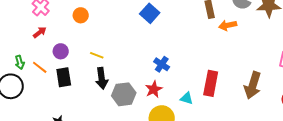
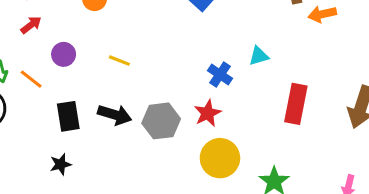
black rectangle: (64, 77) -> (68, 116), moved
black arrow: (102, 78) -> (115, 115), moved, turned -65
cyan triangle: (187, 98) -> (259, 56), moved, turned -32

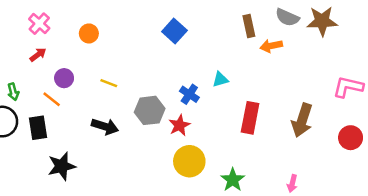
orange line: (31, 79) -> (52, 99), moved
black rectangle: (68, 116) -> (38, 128), moved
gray hexagon: (161, 121) -> (150, 110), moved
black star: (60, 164) -> (62, 166), size x1.6

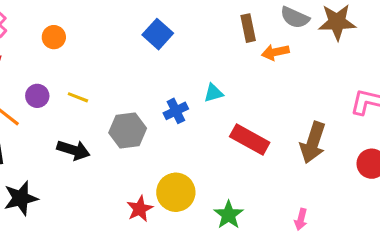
purple circle: (64, 78) -> (37, 96), moved
blue cross: (189, 94) -> (176, 111), turned 30
red rectangle: (250, 118) -> (250, 140), turned -72
red star: (179, 125) -> (140, 209), moved

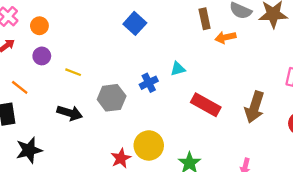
orange circle: (54, 37) -> (39, 26), moved
purple circle: (37, 96) -> (42, 56), moved

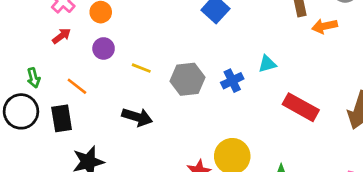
gray hexagon: (112, 98) -> (187, 79), moved

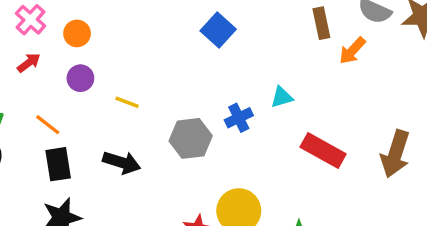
orange arrow: (325, 26) -> (352, 51), turned -35
gray hexagon: (187, 79) -> (191, 138), moved
black rectangle: (62, 118) -> (58, 164), moved

